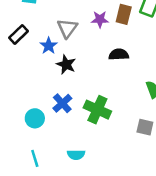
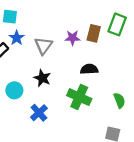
blue star: (49, 46) -> (17, 38), moved
green cross: (97, 110) -> (79, 97), moved
cyan circle: (35, 118) -> (14, 90), moved

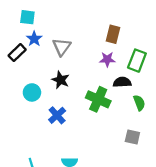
green rectangle: (117, 24) -> (137, 61), moved
purple star: (72, 38) -> (107, 59), moved
black semicircle: (89, 69) -> (122, 82), moved

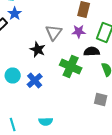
gray triangle: (62, 47) -> (54, 32), moved
cyan circle: (32, 92) -> (13, 76), moved

